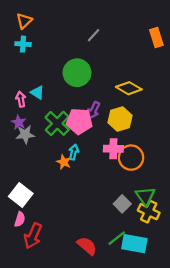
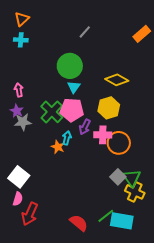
orange rectangle: (156, 37) -> (142, 34), turned 66
cyan triangle: (37, 93) -> (74, 87), moved, turned 32
purple arrow: (94, 110) -> (85, 127), moved
gray square: (122, 204) -> (118, 177), moved

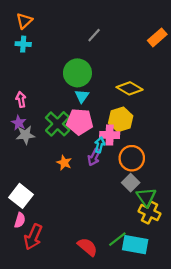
purple arrow: (85, 127) -> (94, 157), moved
pink cross: (103, 135) -> (110, 135), moved
cyan arrow: (67, 138) -> (100, 145), moved
gray square: (118, 177) -> (131, 183), moved

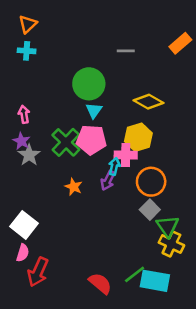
gray line: (94, 35) -> (126, 51), moved, turned 48
gray star: (25, 135) -> (29, 155), turned -30

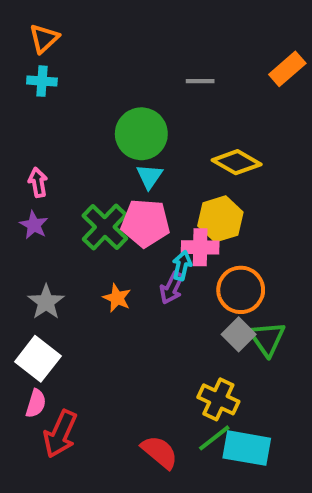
gray star: (29, 155) -> (46, 302), moved
green triangle: (168, 226) -> (267, 339), moved
yellow cross: (171, 244) -> (218, 399), moved

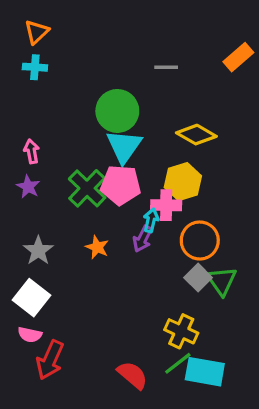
cyan triangle: (149, 176) -> (124, 146), size x1.6
pink semicircle: (36, 403) -> (30, 335), turned 85

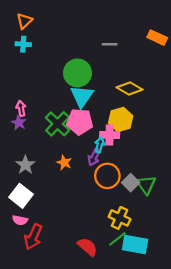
orange rectangle: (238, 57) -> (157, 38), turned 66
pink arrow: (32, 151) -> (21, 108), moved
orange circle: (200, 241) -> (107, 176), moved

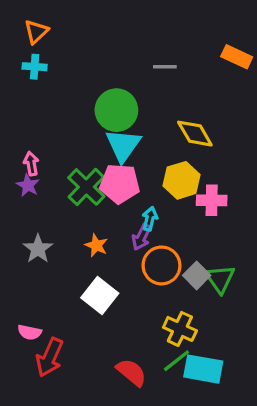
yellow diamond: (130, 88) -> (195, 134), turned 30
pink cross: (110, 135) -> (212, 200), moved
white square: (21, 196) -> (100, 296), moved

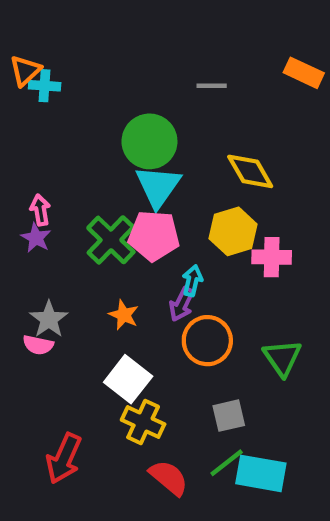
orange triangle: (36, 32) -> (25, 71), moved
gray square: (197, 275) -> (229, 416), moved, turned 32
yellow cross: (180, 329) -> (143, 422), moved
pink semicircle: (30, 332) -> (38, 345), moved

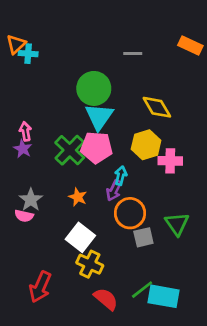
gray square: (229, 416) -> (143, 237), moved

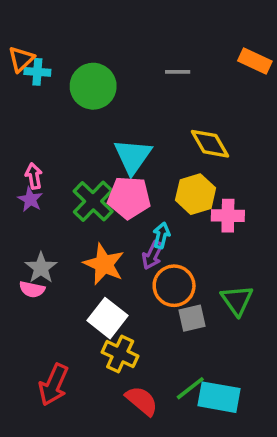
green circle: (94, 88) -> (93, 86), moved
orange star: (78, 197) -> (104, 264), size x1.6

